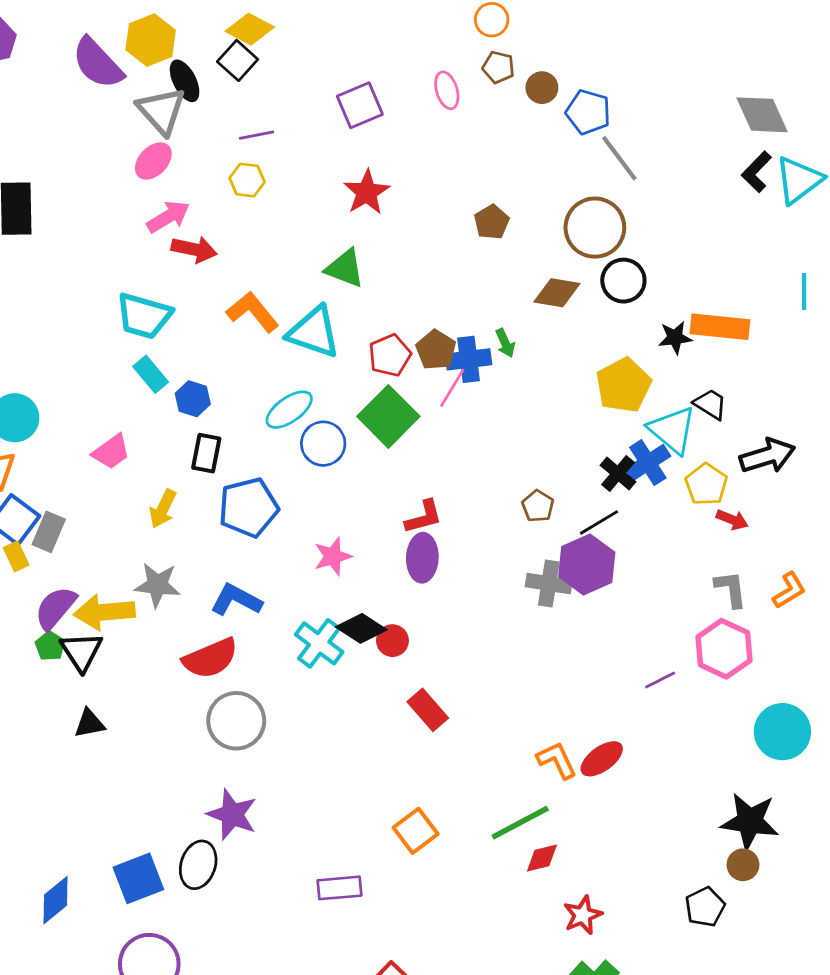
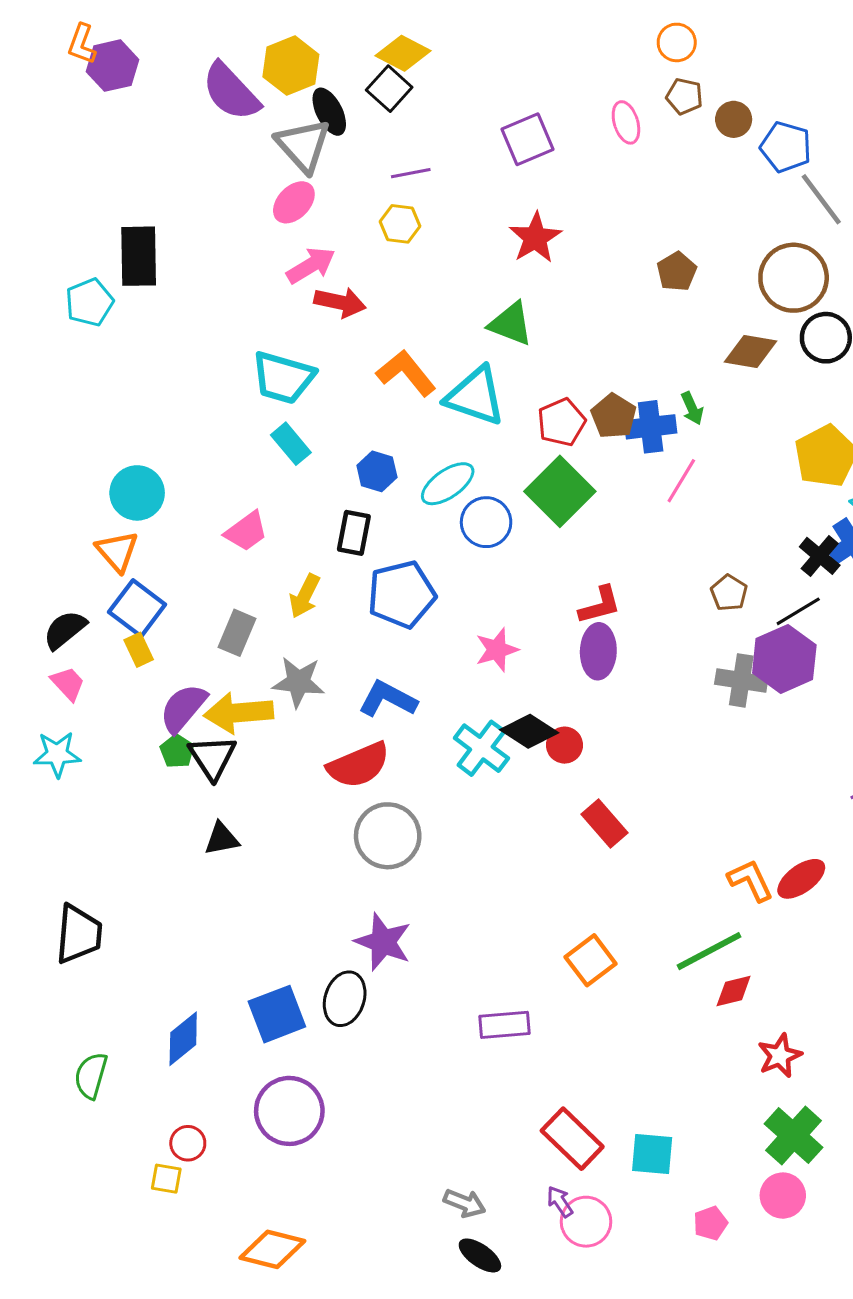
pink line: (452, 388) -> (681, 481), moved
blue hexagon: (193, 399) -> (377, 471), moved
gray rectangle: (49, 532) -> (237, 633), moved

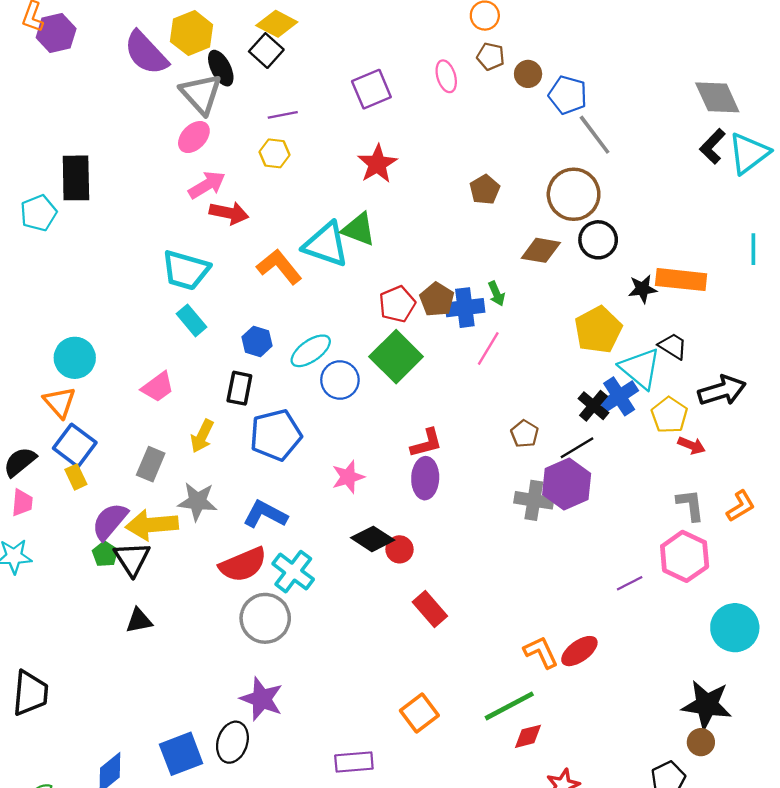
cyan triangle: (475, 396) -> (326, 244), moved
pink trapezoid: (68, 684) -> (22, 503), turned 48
cyan cross: (481, 748) -> (293, 572), moved

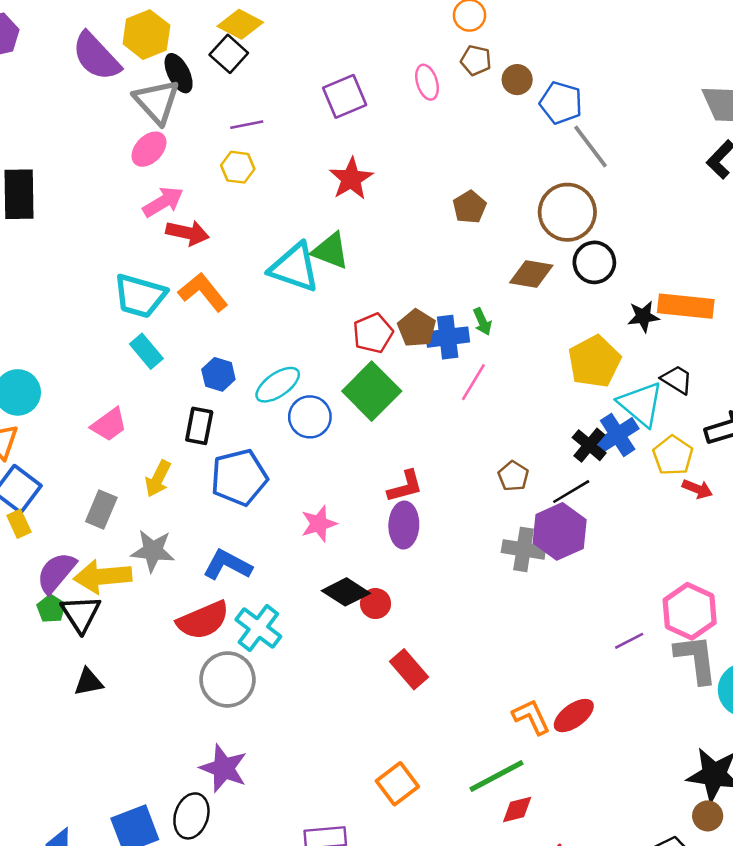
orange L-shape: (279, 267) -> (203, 292), moved
gray L-shape: (690, 505) -> (696, 659), moved, size x1.4

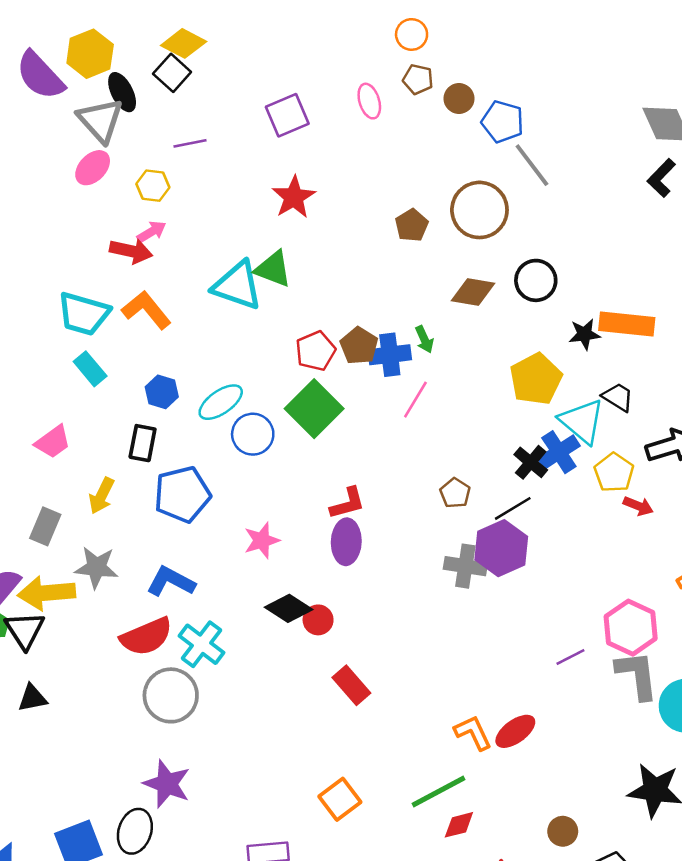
yellow hexagon: (238, 167) -> (153, 186), moved
pink arrow: (163, 202) -> (152, 232), moved, size x0.7
brown circle: (567, 212) -> (479, 210), moved
brown circle: (708, 816) -> (563, 831), moved

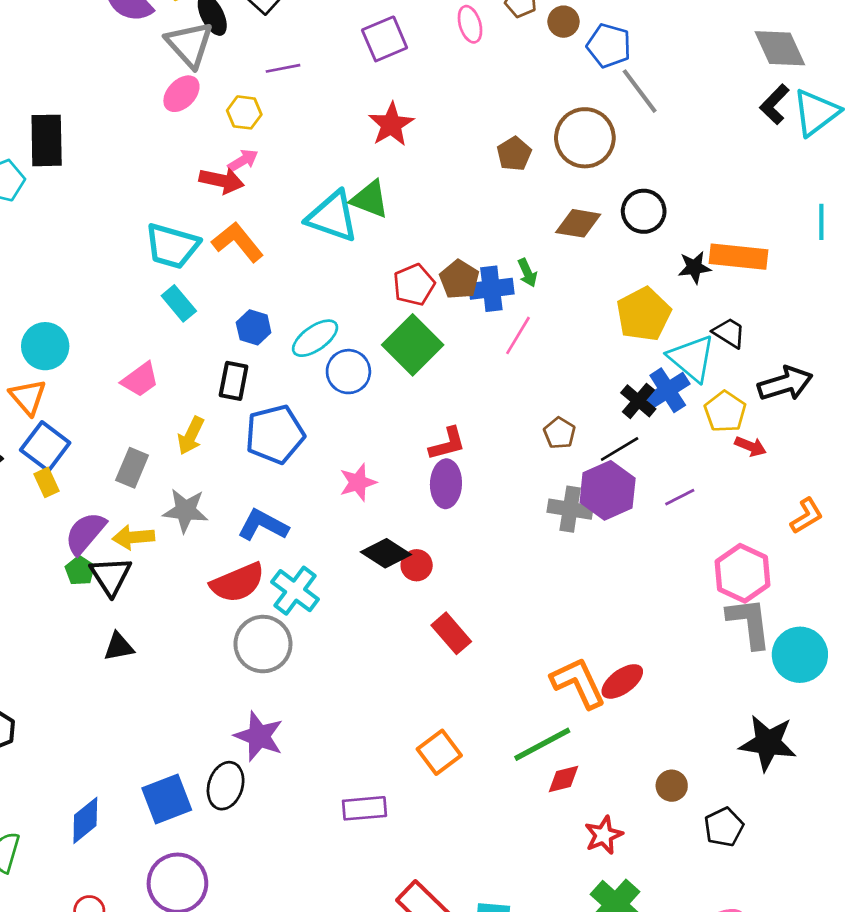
yellow arrow: (46, 593) -> (133, 537), size x0.7
purple line: (570, 657) -> (680, 497), moved
orange L-shape: (473, 733) -> (578, 683), size x1.4

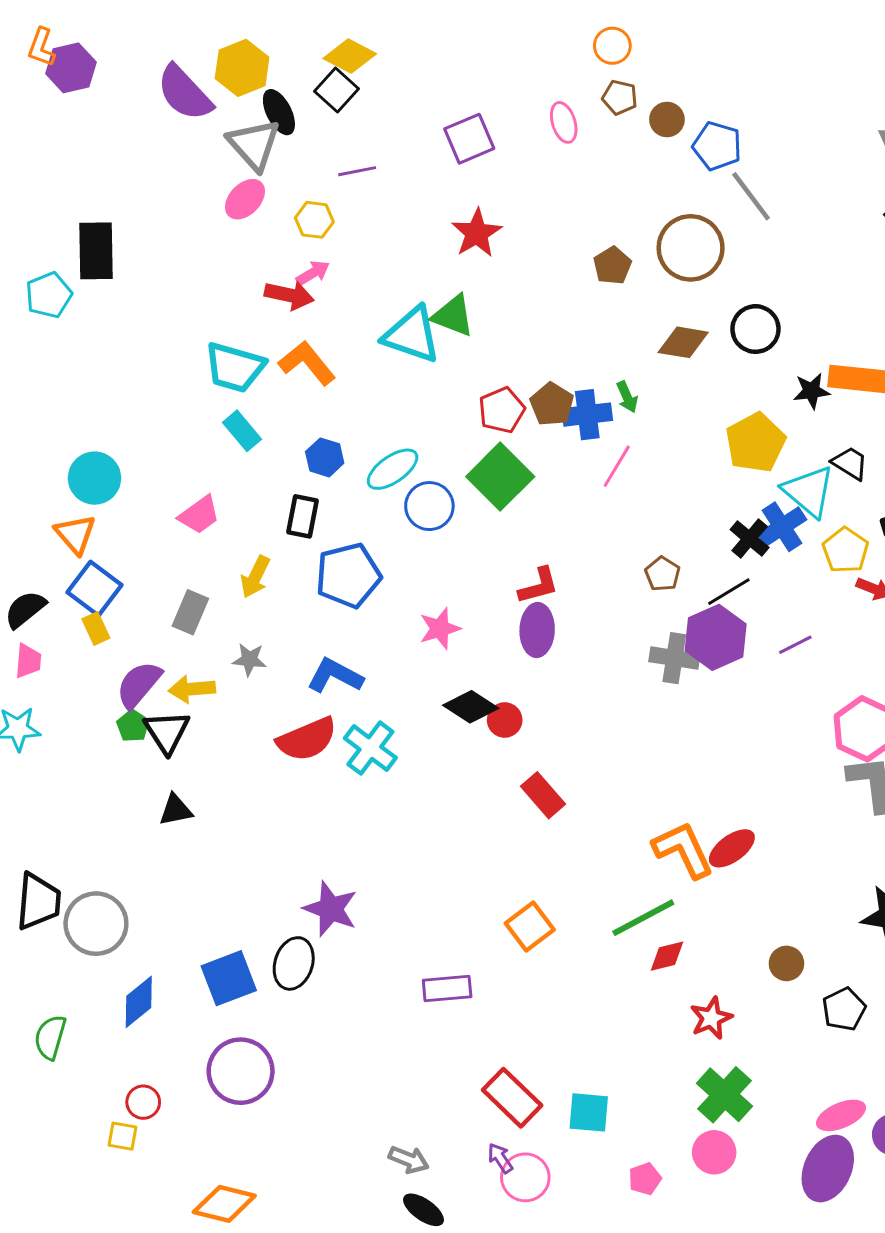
gray star: (185, 510) -> (249, 660), size x0.7
gray circle: (263, 644) -> (96, 924), moved

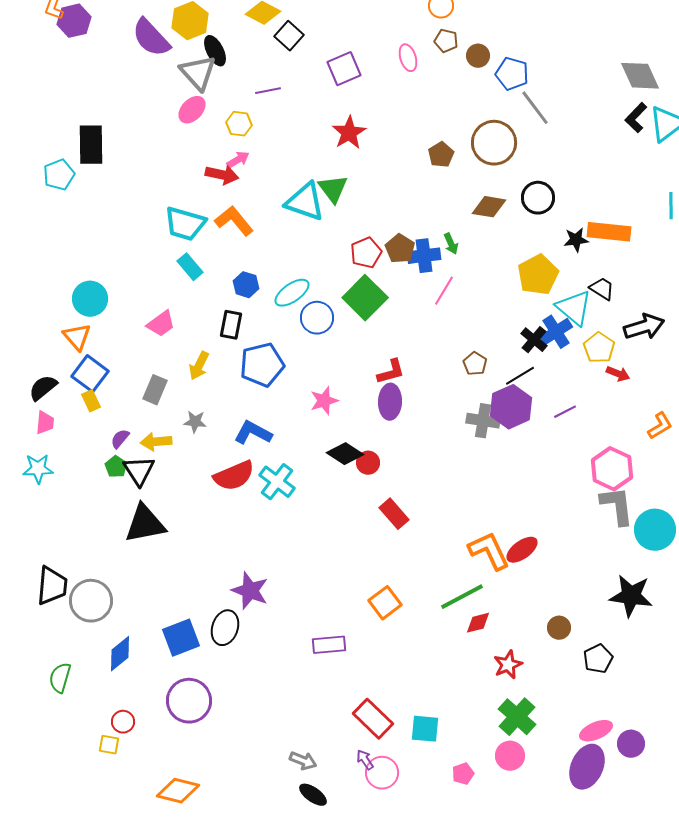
black square: (336, 90) -> (289, 36), moved
green triangle: (453, 316) -> (333, 189), turned 32
purple semicircle: (139, 685) -> (120, 439), size x0.6
black triangle: (176, 810) -> (145, 524), size x1.8

